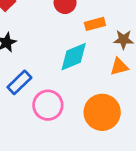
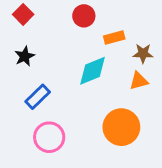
pink circle: (48, 105) -> (49, 137), moved

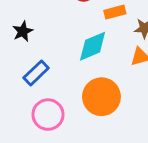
orange circle: (121, 127) -> (101, 97), moved

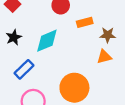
cyan diamond: (93, 46) -> (47, 41), moved

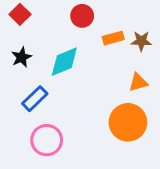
brown star: (108, 35) -> (141, 41), moved
orange circle: (74, 88) -> (128, 122), moved

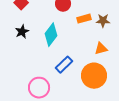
cyan diamond: (64, 62) -> (51, 35), turned -30
blue rectangle: (35, 99) -> (64, 65), moved

